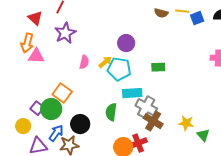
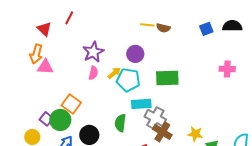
yellow line: (182, 11) -> (147, 25), moved
brown semicircle: (161, 13) -> (163, 28), moved
purple star: (65, 33) -> (93, 52), moved
green rectangle: (158, 67) -> (167, 78), size x1.6

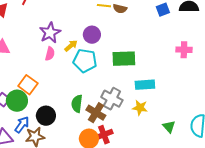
yellow arrow: (114, 73) -> (71, 46), moved
cyan rectangle: (141, 104) -> (145, 85), moved
brown cross: (162, 132) -> (96, 113), moved
yellow star: (195, 134) -> (140, 108), moved

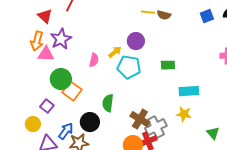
purple star: (50, 33) -> (61, 39), moved
green rectangle: (124, 59) -> (168, 65), size x0.6
gray cross: (112, 99) -> (156, 127), moved, turned 35
green circle: (17, 101) -> (61, 79), moved
green semicircle: (77, 104) -> (108, 103), moved

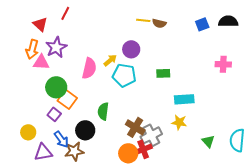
pink semicircle: (94, 60) -> (89, 68), size x1.5
purple square: (47, 106) -> (54, 114), moved
blue arrow: (66, 131) -> (61, 139), turned 108

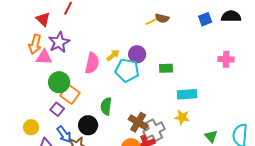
yellow line: (143, 20) -> (152, 21), moved, turned -32
purple circle: (131, 49) -> (137, 54), moved

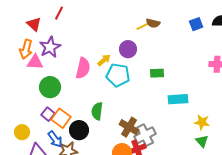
purple circle: (137, 54) -> (128, 49), moved
orange square: (70, 94) -> (61, 118), moved
yellow star: (182, 117) -> (202, 122), moved

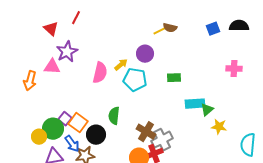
orange arrow: (26, 49) -> (30, 81), moved
green circle: (50, 87) -> (53, 129), moved
green triangle: (202, 141) -> (207, 110), moved, turned 32

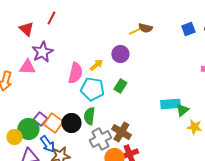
green rectangle: (174, 78) -> (120, 86), moved, turned -56
cyan pentagon: (135, 80) -> (92, 89), moved
black circle: (96, 135) -> (71, 123), moved
gray cross: (162, 140) -> (100, 139), moved

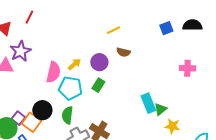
brown semicircle: (145, 28) -> (123, 52), moved
purple circle: (120, 54) -> (99, 62), moved
cyan rectangle: (170, 104) -> (148, 103), turned 72
black circle: (71, 123) -> (42, 110), moved

